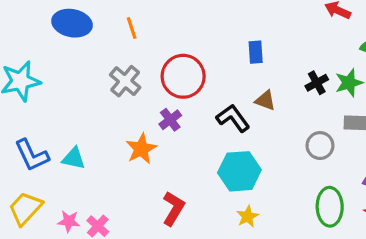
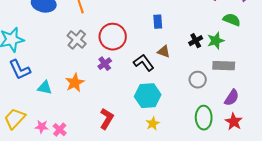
orange star: (141, 149) -> (75, 83), moved
blue L-shape: (32, 155) -> (20, 70), moved

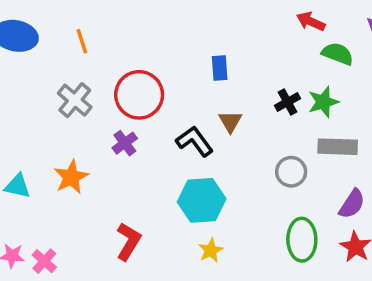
green semicircle: (232, 20) -> (338, 54), moved
brown triangle: (164, 52) -> (230, 122), turned 40

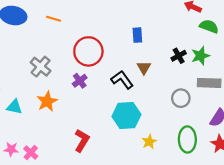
orange line: (82, 41) -> (54, 19), turned -56
gray cross: (75, 100) -> (41, 67), moved
yellow star: (211, 250) -> (149, 142), moved

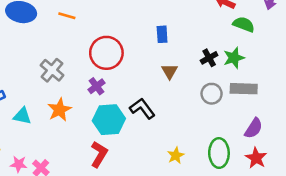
black L-shape: (122, 80) -> (142, 108), moved
gray circle: (181, 98) -> (212, 94), moved
cyan hexagon: (126, 116) -> (109, 120), moved

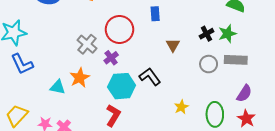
blue rectangle: (162, 34) -> (155, 14), moved
gray cross: (52, 70) -> (87, 44), moved
cyan triangle: (22, 116) -> (58, 87), moved
yellow star: (176, 155) -> (181, 107), moved

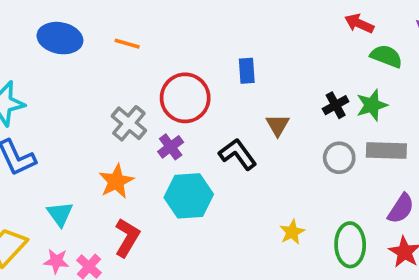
black L-shape: (150, 77) -> (238, 154), moved
cyan triangle: (58, 87) -> (60, 214), moved, turned 42
red L-shape: (113, 115) -> (127, 238), moved

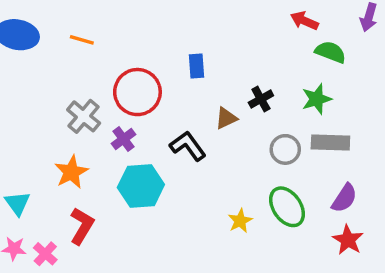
black cross: (336, 105) -> (261, 99), moved
brown triangle: (278, 125) -> (226, 118), turned 35
green ellipse: (350, 245) -> (287, 207), moved, turned -33

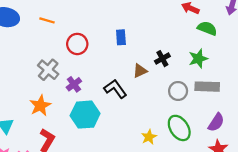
red circle: (137, 92) -> (77, 44), moved, size x0.7

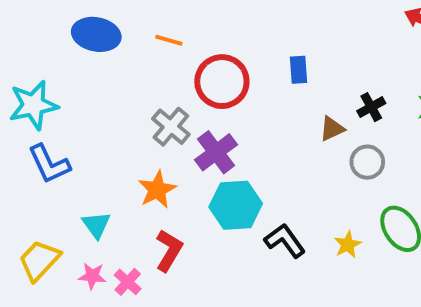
red circle: (77, 44) -> (222, 82), size x1.4
purple cross: (74, 84) -> (216, 152), size x1.5
black L-shape: (115, 89) -> (285, 241), moved
gray circle: (178, 91) -> (367, 162), moved

